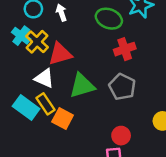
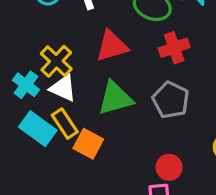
cyan cross: (21, 36) -> (26, 85), moved
yellow cross: (37, 42) -> (56, 61), moved
red triangle: (60, 54) -> (112, 46), moved

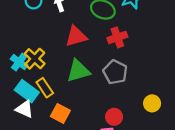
yellow cross: (56, 61) -> (35, 59), moved
white triangle: (63, 88) -> (25, 109), moved
orange square: (88, 144) -> (60, 113), moved

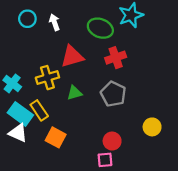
yellow cross: (35, 59) -> (47, 78), moved, turned 30
green triangle: (78, 71) -> (74, 93), size x0.6

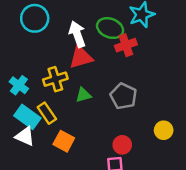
cyan circle: (27, 19) -> (35, 18), size x1.5
white arrow: (54, 22) -> (77, 34), moved, size x1.5
red cross: (116, 58) -> (126, 45), moved

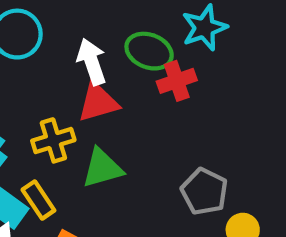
green triangle: (83, 95) -> (102, 168), size x1.5
gray pentagon: (123, 96) -> (204, 192), moved

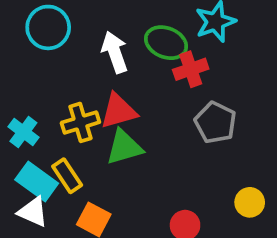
red triangle: (98, 102) -> (118, 111), moved
gray pentagon: (204, 192) -> (215, 122), moved

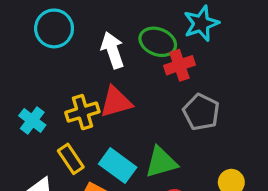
green triangle: (124, 147) -> (161, 162), moved
cyan rectangle: (37, 181) -> (118, 166), moved

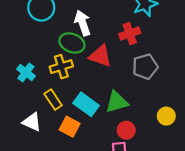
green ellipse: (158, 42) -> (72, 43), moved
red triangle: (116, 102) -> (100, 56), moved, turned 35
gray pentagon: (201, 112) -> (145, 67), turned 30

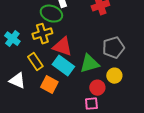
red triangle: (100, 56) -> (62, 47), moved
gray pentagon: (145, 67) -> (113, 48), moved
yellow circle: (166, 116) -> (114, 76), moved

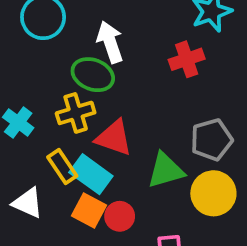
cyan rectangle: (63, 66) -> (91, 174), moved
yellow circle: (114, 76) -> (213, 193), size x1.5
red circle: (97, 88) -> (120, 216), moved

